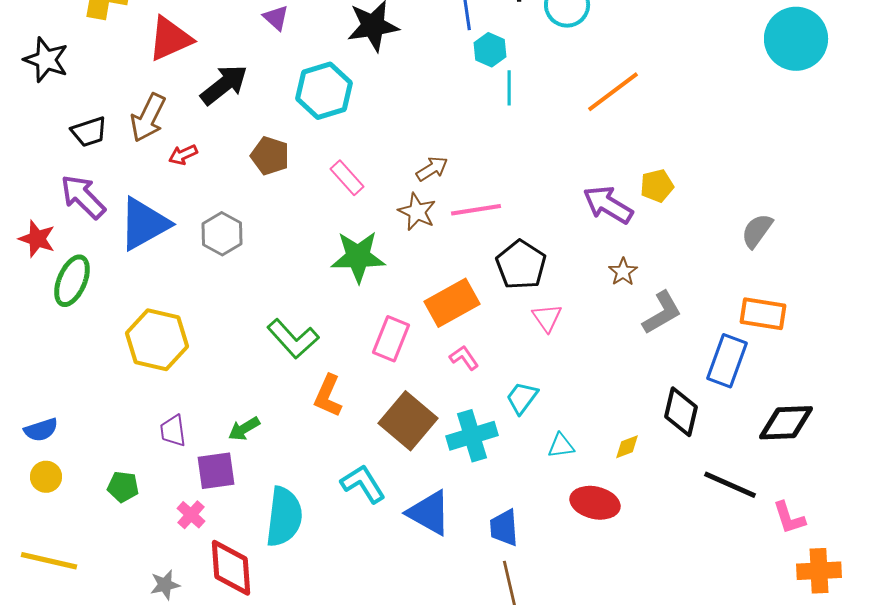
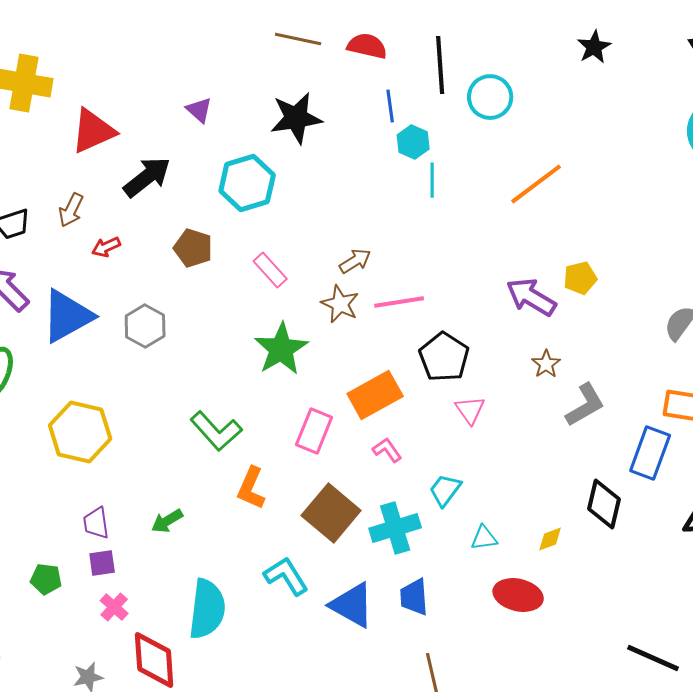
brown arrow: (148, 118) -> (71, 210), size x0.7
green star: (358, 257) -> (281, 349), turned -30
purple square: (216, 471) -> (102, 563), moved, size x0.7
black line: (730, 485) -> (653, 658), moved
blue trapezoid: (504, 528) -> (414, 597), moved

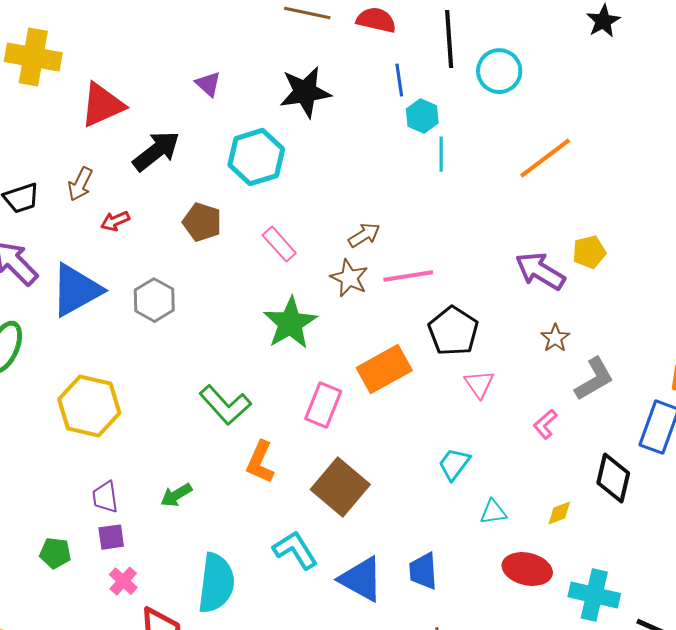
pink L-shape: (387, 450) -> (545, 424), moved, turned -96
cyan cross: (395, 528) -> (594, 595), moved, turned 30

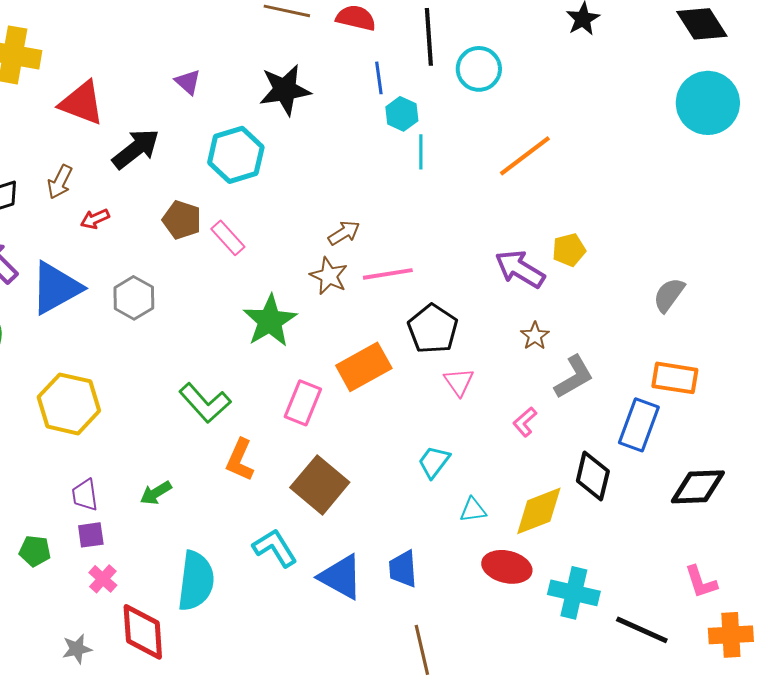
red triangle: (102, 105) -> (82, 103), turned 45
pink rectangle: (279, 244) -> (228, 238), moved
yellow diamond: (559, 513) -> (539, 511), size x2.0

